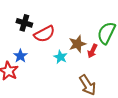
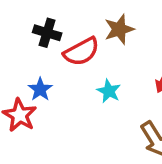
brown star: (77, 44) -> (119, 29), moved

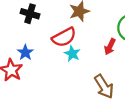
red semicircle: (81, 52) -> (64, 37), moved

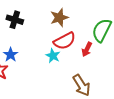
red semicircle: (64, 37) -> (65, 41), moved

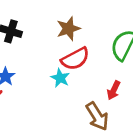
red arrow: (87, 49) -> (114, 90), moved

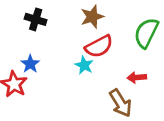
red arrow: (114, 90) -> (137, 77), turned 60

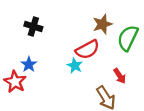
brown star: (92, 17) -> (102, 24), moved
red arrow: (137, 77) -> (120, 76), turned -119

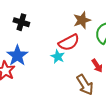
blue star: (29, 64) -> (17, 56), size x1.5

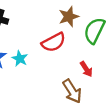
cyan star: (58, 57) -> (20, 59), moved

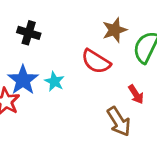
red semicircle: (54, 42) -> (96, 61), turned 60

